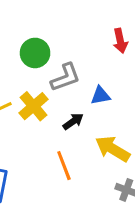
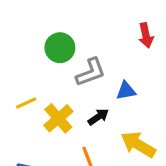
yellow cross: (33, 106) -> (58, 118), moved

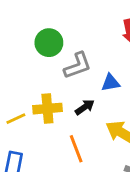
yellow line: (26, 103) -> (16, 119), moved
yellow cross: (58, 118) -> (47, 109), turned 36

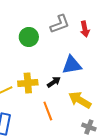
gray L-shape: (78, 66) -> (60, 24), moved
blue triangle: (111, 83) -> (72, 65), size x1.5

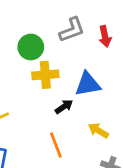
yellow cross: (28, 83) -> (45, 75), moved
yellow arrow: (80, 100) -> (98, 131), size x0.7

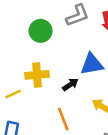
yellow cross: (45, 75) -> (37, 75), moved

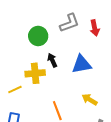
black arrow: (70, 84) -> (52, 60), moved, turned -80

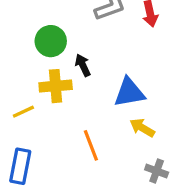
green circle: (38, 36) -> (51, 41), moved
blue triangle: (82, 64) -> (129, 92), moved

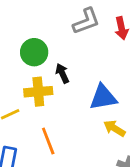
orange line: (91, 145) -> (48, 141), moved

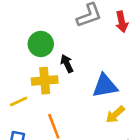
yellow arrow: (114, 128) -> (115, 115), turned -72

